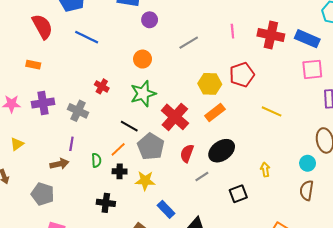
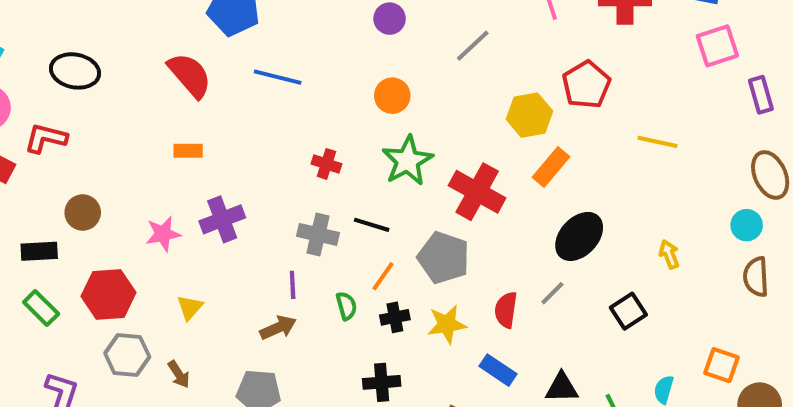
gray cross: (78, 111) -> (318, 234), moved
black line: (129, 126) -> (372, 225), moved
red semicircle: (187, 153) -> (506, 310), moved

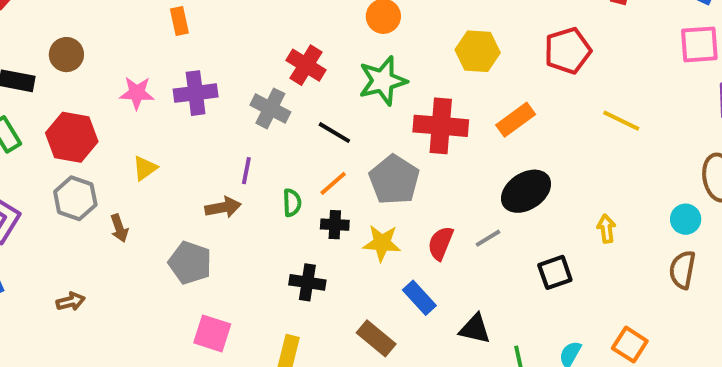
yellow hexagon: (529, 115) -> (478, 51), moved
orange rectangle: (188, 151) -> (179, 21), turned 64
red cross: (326, 164) -> (306, 65), size x1.4
red cross: (477, 192) -> (441, 126), turned -38
gray cross: (318, 234) -> (270, 108), moved

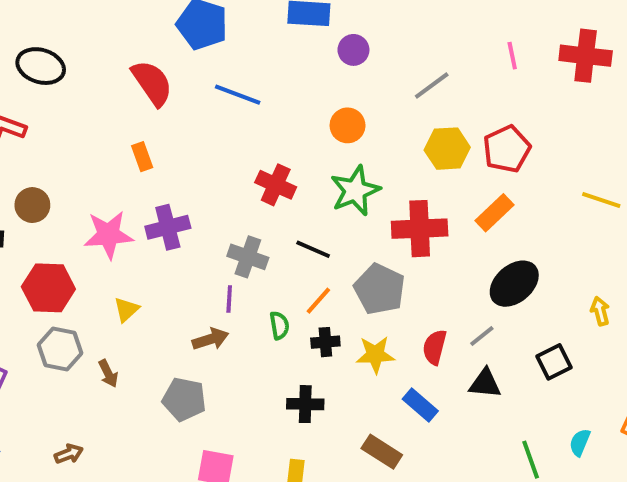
red pentagon: (568, 51) -> (507, 149), moved
pink star: (137, 93) -> (109, 235), size x1.4
gray cross: (270, 108) -> (248, 257), moved
black triangle: (475, 329) -> (485, 383), moved

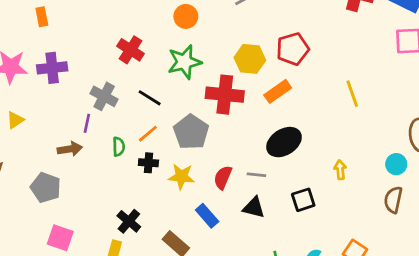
yellow hexagon: (447, 149) -> (250, 59), moved
yellow line: (601, 200) -> (352, 94), turned 44
gray line: (482, 336) -> (256, 175), turned 36
black cross: (305, 404) -> (129, 221), moved, turned 30

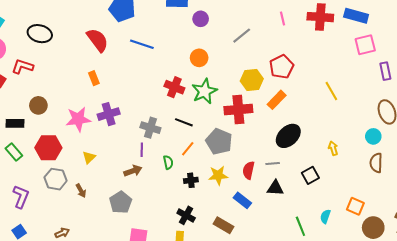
red cross: (131, 50) -> (174, 87), moved
black cross: (148, 163) -> (191, 180), moved
gray pentagon: (46, 188) -> (121, 202), turned 30

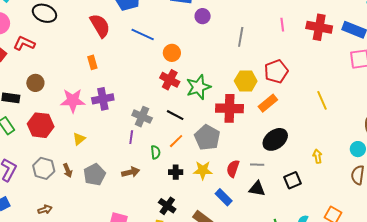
gray line: (242, 36) -> (241, 37), turned -48
orange circle: (199, 58) -> (172, 53), moved
brown arrow: (133, 171) -> (131, 172), moved
gray hexagon: (56, 179) -> (44, 168), moved
gray pentagon: (121, 202) -> (95, 175), moved

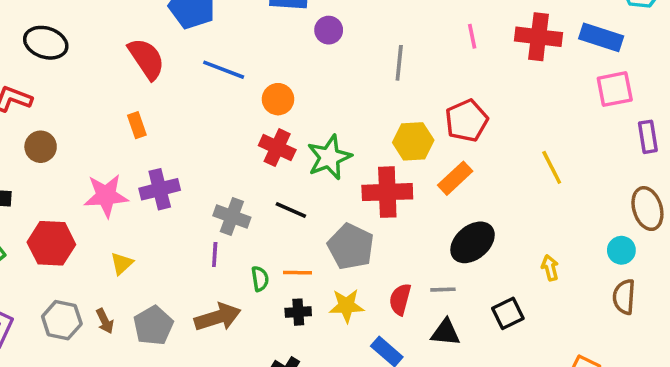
brown circle: (35, 83) -> (41, 147), moved
orange line: (176, 141) -> (297, 273), moved, turned 49
brown arrow: (131, 172) -> (218, 317), size x1.4

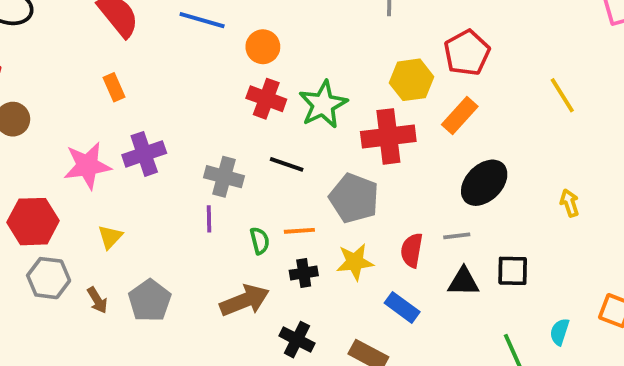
black square: (508, 313) -> (513, 271), moved, turned 32
brown arrow: (218, 317) -> (245, 300), moved
gray hexagon: (62, 320) -> (49, 278), moved

